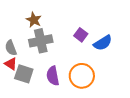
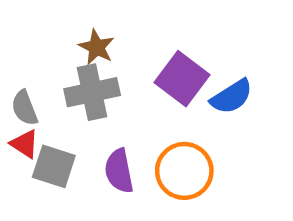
brown star: (34, 20) -> (97, 47), moved
purple square: (81, 35) -> (182, 79), size x1.6

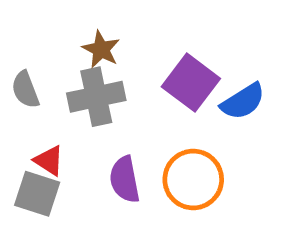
gray semicircle: (25, 108) -> (25, 90), moved
red triangle: (25, 144) -> (49, 161), moved
gray square: (54, 166) -> (37, 194), moved

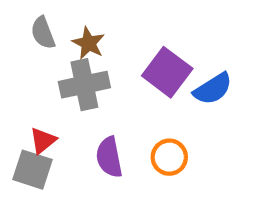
gray semicircle: (25, 90) -> (43, 33), moved
red triangle: (49, 161) -> (43, 141), turned 48
orange circle: (193, 180) -> (169, 157), size x0.7

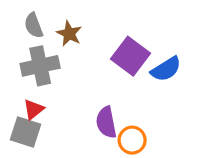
gray cross: (84, 85) -> (40, 66), moved
purple semicircle: (109, 157) -> (106, 122), moved
orange circle: (169, 157) -> (132, 140), moved

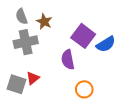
red triangle: (34, 109) -> (33, 78), moved
purple semicircle: (106, 122) -> (68, 60), moved

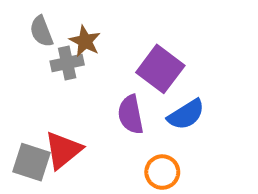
gray cross: (26, 42) -> (67, 63), moved, size x0.7
blue semicircle: (106, 44) -> (186, 115), moved
red triangle: (33, 78) -> (63, 150), size x1.5

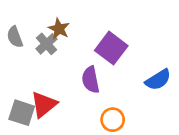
gray semicircle: (41, 31) -> (15, 37), moved
gray cross: (67, 63) -> (47, 44), turned -30
blue semicircle: (186, 115) -> (158, 80), moved

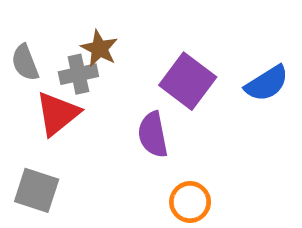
gray cross: (47, 44) -> (78, 74), turned 30
blue semicircle: (158, 80) -> (267, 83), moved
red triangle: (44, 104) -> (58, 114), moved

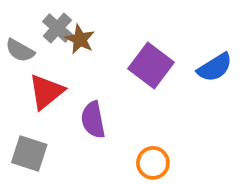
gray semicircle: (25, 63) -> (20, 51), turned -40
gray cross: (78, 74) -> (57, 28), moved, turned -36
purple semicircle: (153, 135) -> (93, 120), moved

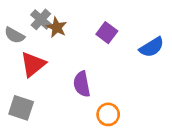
purple square: (151, 66) -> (107, 33), moved, size x0.7
purple semicircle: (93, 120) -> (82, 84), moved

